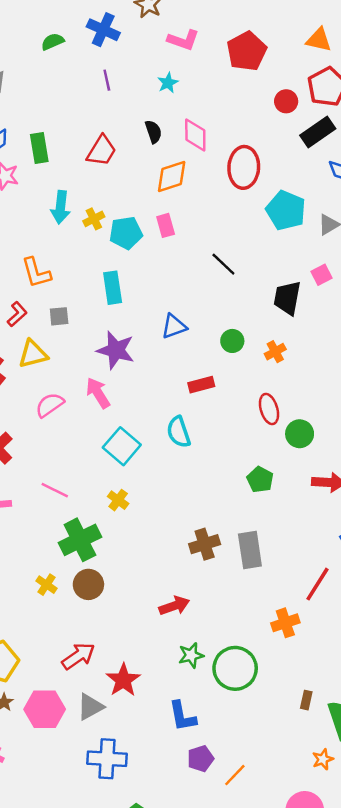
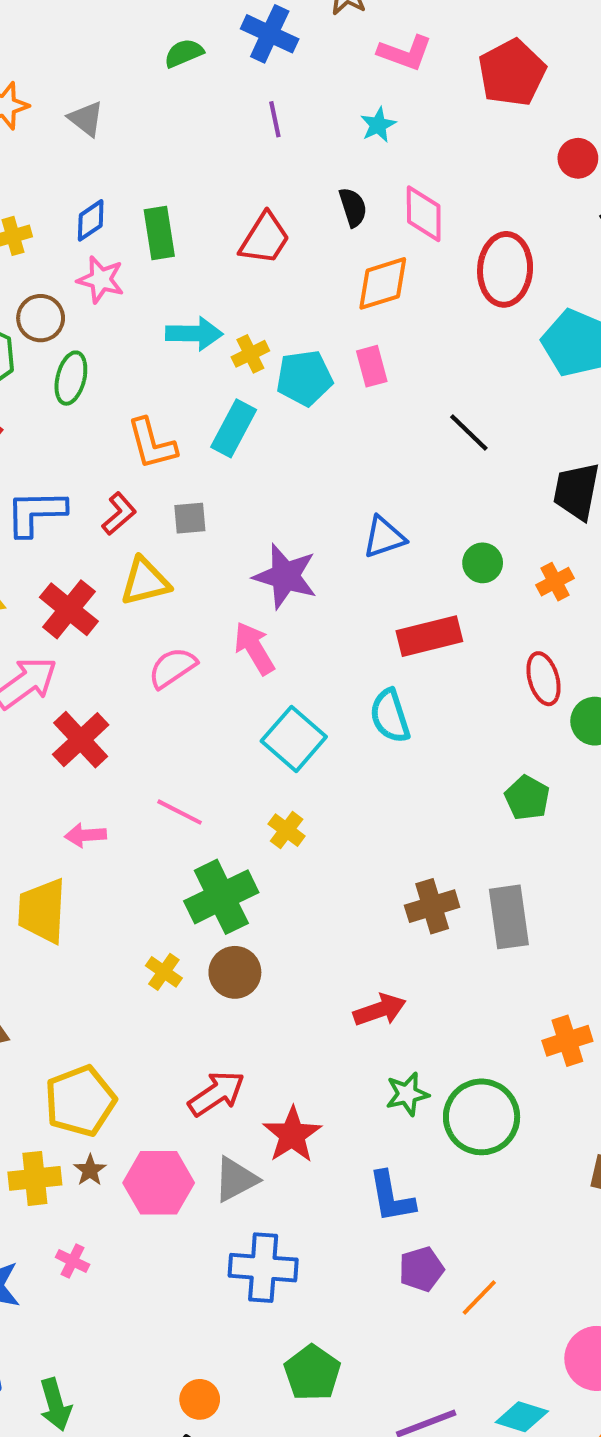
cyan arrow: (61, 207) -> (194, 334), turned -96
cyan rectangle: (113, 288) -> (234, 428), moved, turned 36
red rectangle: (201, 385) -> (429, 636), size x1.4

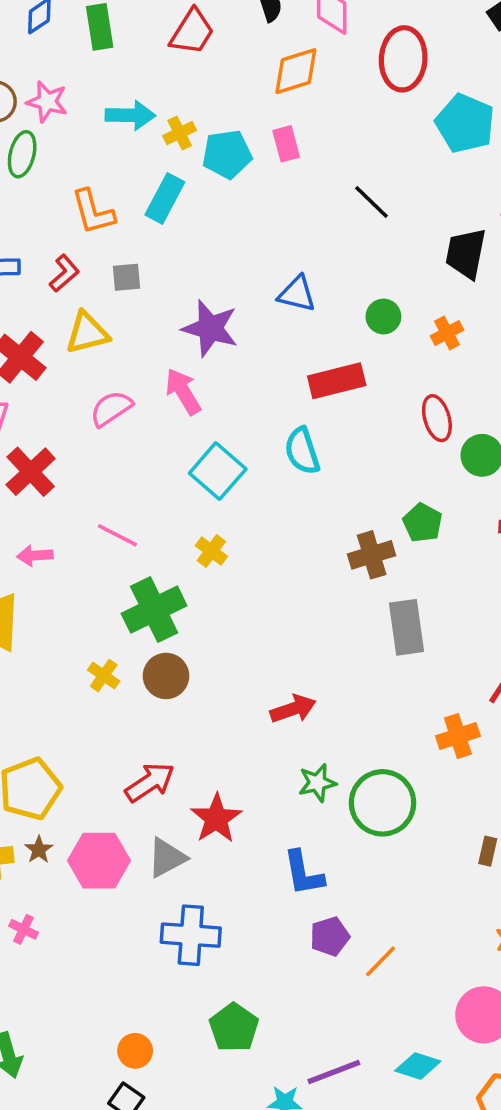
pink star: (101, 280) -> (47, 102), moved
blue triangle: (384, 537) -> (297, 294), turned 33
brown cross: (432, 906) -> (372, 555), moved

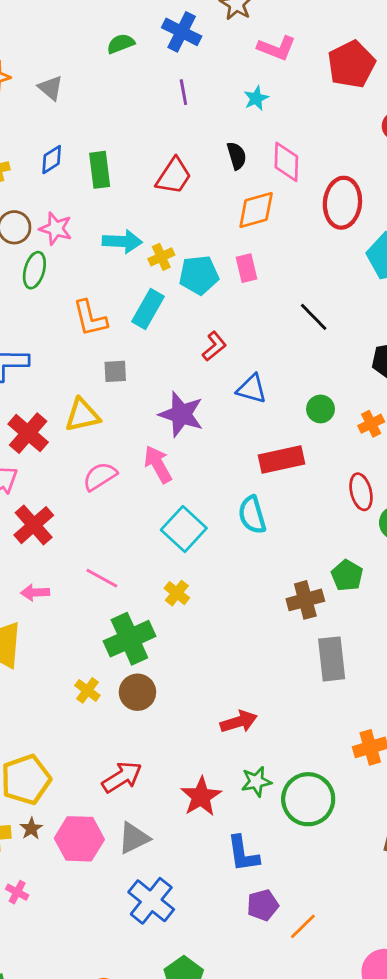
red L-shape: (64, 273) -> (214, 346), moved
red star: (216, 818) -> (201, 797), moved
blue cross: (191, 935) -> (151, 901), turned 33

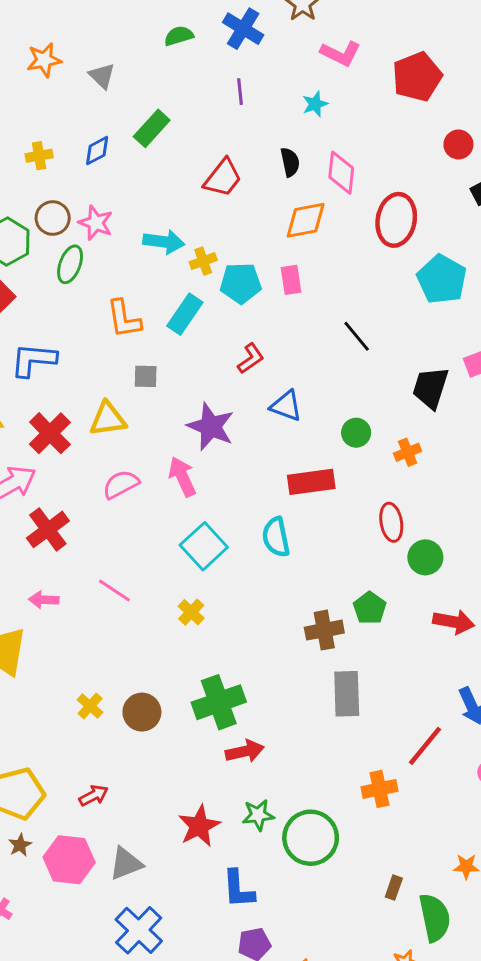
green rectangle: (100, 170) -> (152, 128), moved, turned 45
green cross: (129, 639) -> (219, 702), moved
red arrow: (122, 777) -> (94, 795), moved, size x0.7

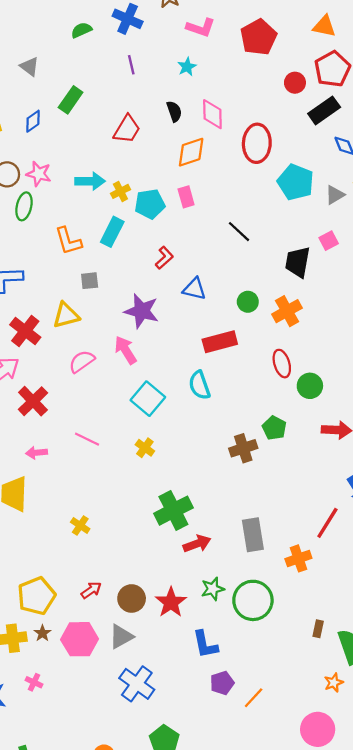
orange cross: (408, 452) -> (287, 311), size x1.5
gray rectangle: (347, 694) -> (253, 535), moved
brown circle: (142, 712) -> (132, 598), moved

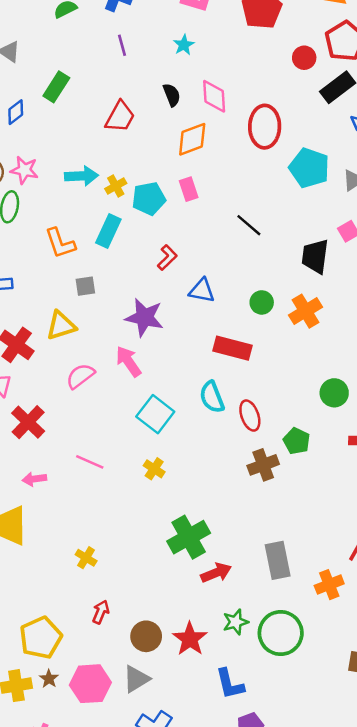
red rectangle: (220, 342) -> (232, 348), turned 32
red ellipse: (282, 364) -> (250, 416), moved
red arrow: (91, 590) -> (101, 612), moved, turned -30

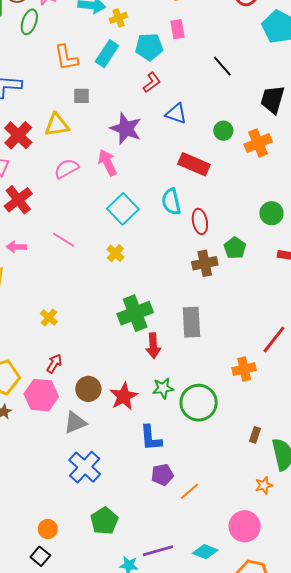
cyan pentagon: (149, 199) -> (149, 47), moved
gray rectangle: (278, 560) -> (191, 322), moved
red arrow: (216, 573) -> (153, 346), turned 100
pink hexagon: (90, 684) -> (41, 395), moved

